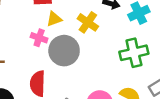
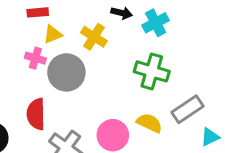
green cross: (134, 53) -> (152, 71), turned 32

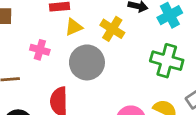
pink cross: (35, 58) -> (40, 50), moved

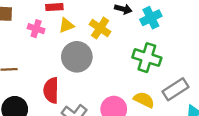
pink cross: (40, 50) -> (36, 29), moved

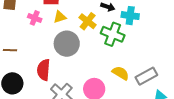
cyan cross: (151, 18) -> (130, 16), turned 30
green cross: (147, 58) -> (113, 34), moved
yellow semicircle: (144, 100) -> (121, 73), moved

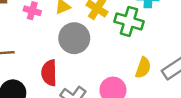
yellow semicircle: (121, 73) -> (143, 68), turned 84

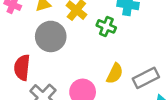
green cross: (129, 21) -> (106, 26), size x0.7

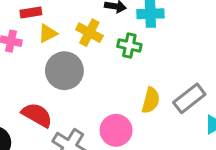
red semicircle: (22, 67) -> (37, 115), turned 125

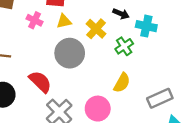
green cross: (129, 45) -> (124, 46), turned 30
yellow semicircle: (151, 100) -> (122, 83), moved

